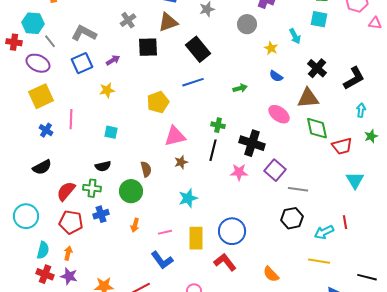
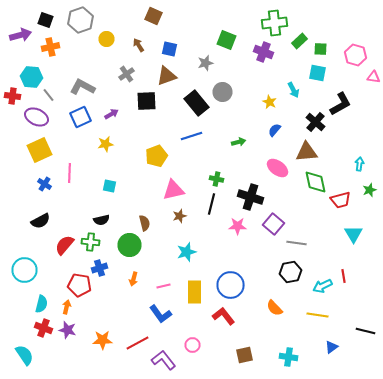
gray circle: (247, 24) -> (222, 92), moved
blue semicircle: (276, 76) -> (274, 130), turned 96
black L-shape: (354, 78) -> (340, 104), moved
red pentagon: (71, 222) -> (80, 285), moved
orange semicircle: (271, 274) -> (274, 308), moved

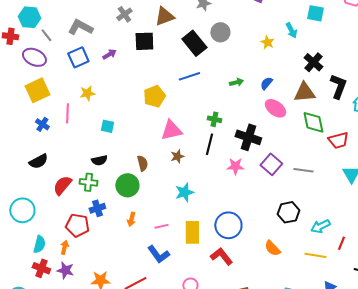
black L-shape: (340, 104) -> (338, 86), moved, turned -40
blue semicircle: (274, 130) -> (266, 83), moved
yellow star: (106, 144) -> (87, 93), moved
gray line: (296, 243) -> (303, 170), moved
red line: (344, 276) -> (341, 243), moved, turned 32

